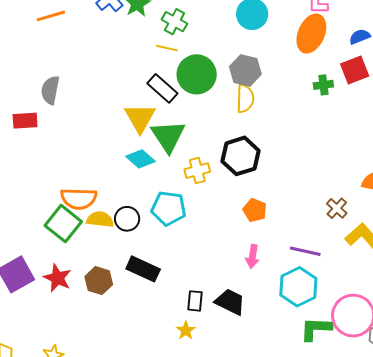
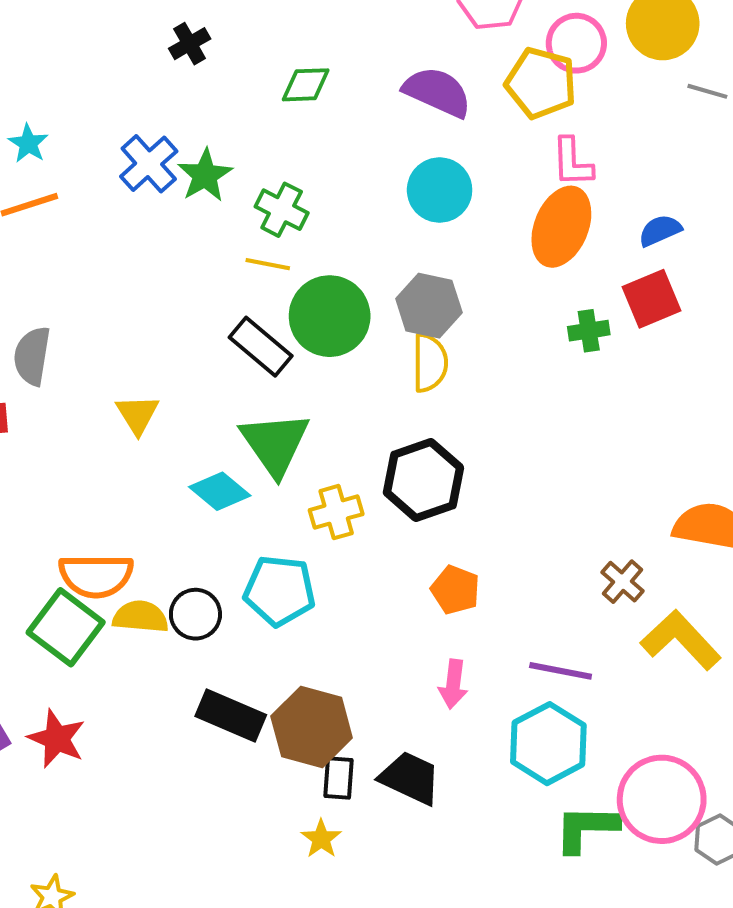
yellow triangle: (140, 118) -> (137, 414), moved, size x0.7
brown hexagon: (99, 281) -> (312, 727), moved, size x1.4

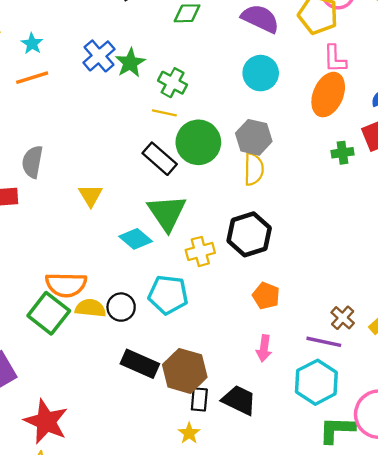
brown cross: (623, 582) -> (343, 318), moved
red star: (57, 739) -> (46, 422), moved, size x1.4

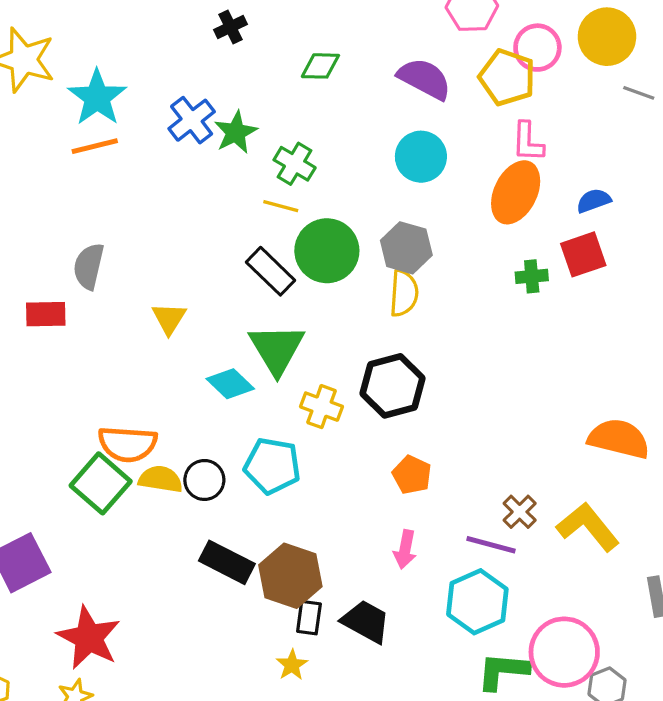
cyan star: (32, 44) -> (97, 97), size x1.8
yellow cross: (200, 251) -> (321, 407), turned 32

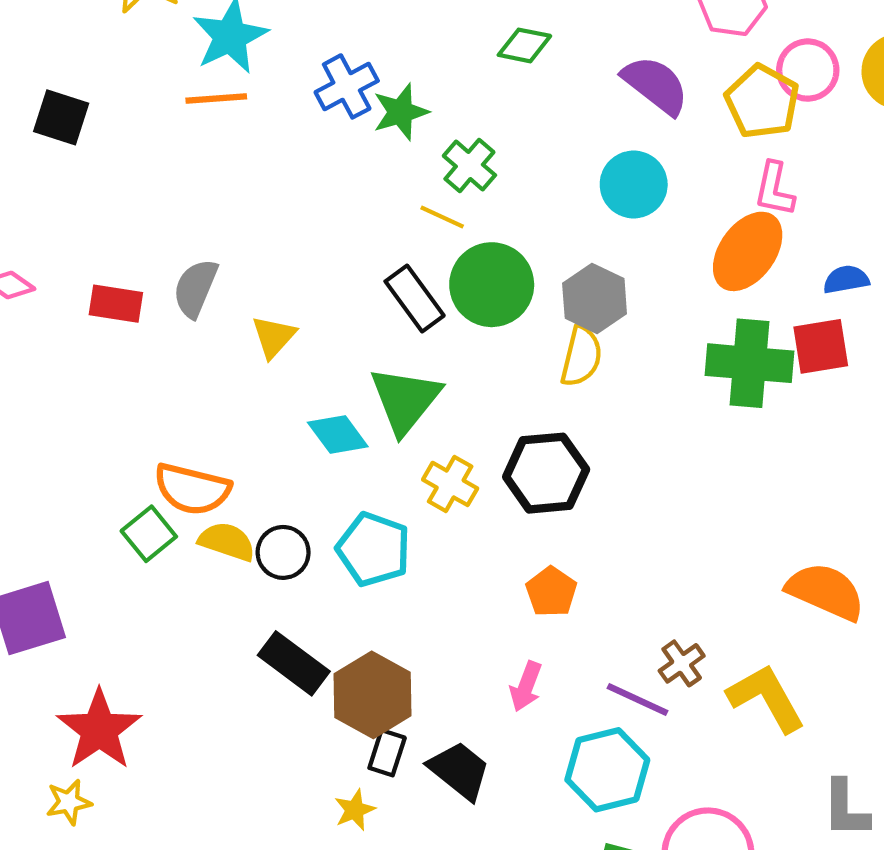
gray semicircle: (89, 266) -> (195, 288), moved
green cross: (532, 276) -> (750, 363), size x2.0
green square: (101, 483) -> (149, 534), size x0.7

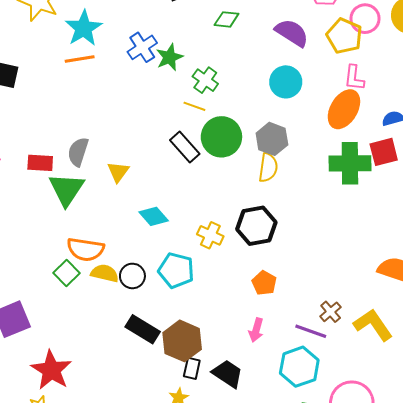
green triangle: (405, 400) -> (66, 189), moved

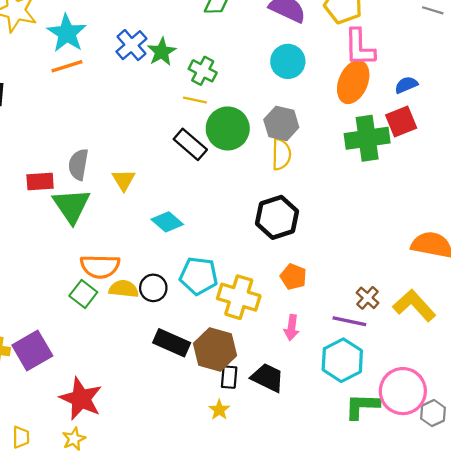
pink L-shape: (354, 78) -> (359, 47), size x1.4
yellow cross: (210, 235) -> (239, 297), moved, size x1.5

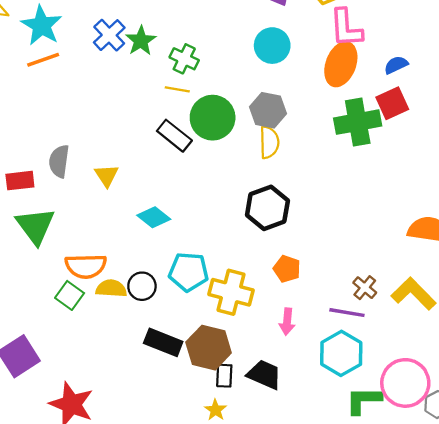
green triangle: (71, 206) -> (35, 226), moved

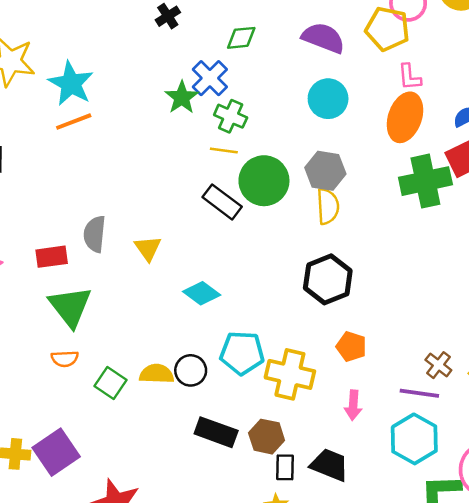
pink L-shape: (346, 28) -> (410, 77), size x0.6
blue cross: (109, 35) -> (210, 78), moved
orange semicircle: (86, 266) -> (65, 359), moved, size x0.6
brown hexagon: (209, 348) -> (267, 437), size x0.7

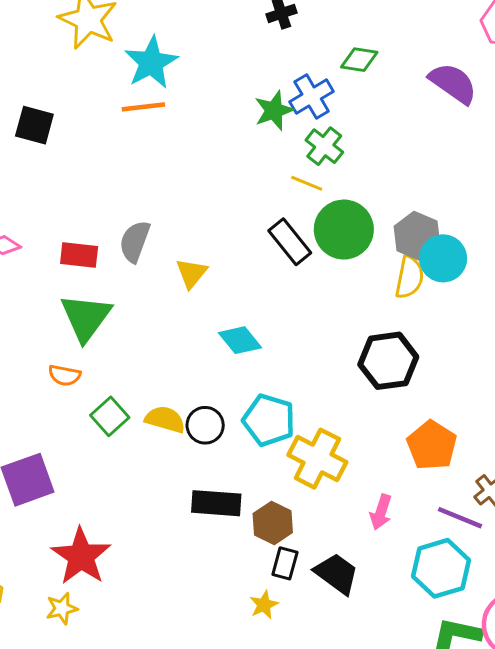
cyan circle: (328, 99) -> (443, 258), moved
orange pentagon: (351, 347) -> (432, 445), moved, size x1.4
black rectangle: (216, 432) -> (216, 503), turned -30

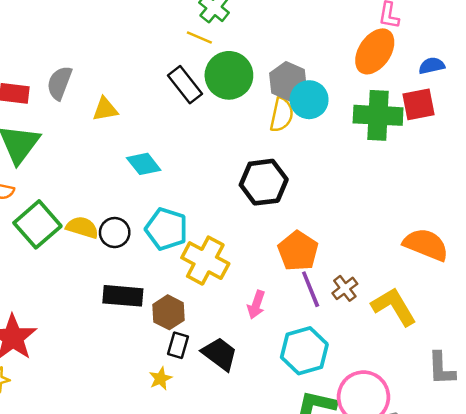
yellow triangle: (192, 273) -> (105, 109), turned 40
green square: (110, 416) -> (37, 224), size x1.5
purple line: (460, 518) -> (311, 289), moved, turned 45

